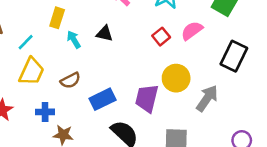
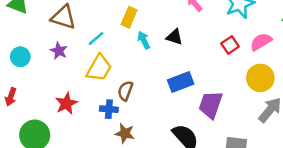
yellow circle: (176, 78) -> (260, 78), moved
brown semicircle: (70, 80) -> (125, 91), moved, turned 132
blue rectangle: (103, 99) -> (181, 82), moved

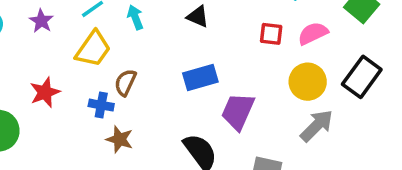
cyan arrow: (144, 40) -> (135, 17), moved
red square: (230, 45) -> (271, 34), turned 36

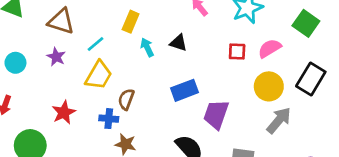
cyan arrow: (135, 17) -> (147, 47), moved

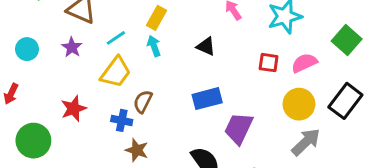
cyan arrow: (147, 47) -> (154, 46), moved

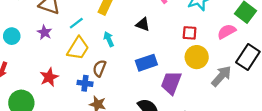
cyan arrow: (154, 46) -> (109, 39), moved
pink semicircle: (304, 63) -> (227, 31), moved
yellow circle: (299, 104) -> (197, 57), moved
gray arrow: (306, 142) -> (221, 76), moved

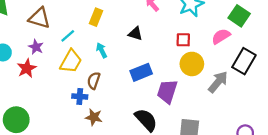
red star: (49, 77) -> (27, 68), moved

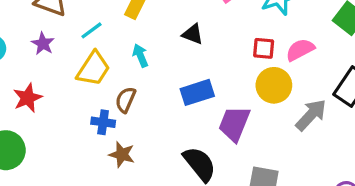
pink semicircle: (221, 36) -> (300, 50), moved
red star: (27, 68) -> (28, 98), moved

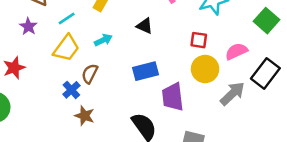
pink semicircle: (300, 50) -> (236, 51), moved
cyan arrow: (140, 55) -> (103, 40), turned 84
blue cross: (103, 122) -> (71, 90), turned 36
purple trapezoid: (234, 124) -> (173, 97), turned -32

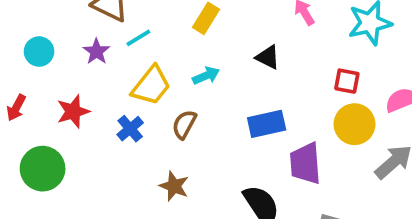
cyan line: (67, 18) -> (138, 38), moved
blue cross: (71, 90) -> (130, 129), moved

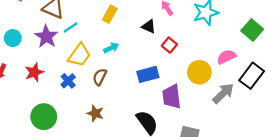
purple star: (96, 51) -> (46, 37), size x1.5
black triangle: (268, 57) -> (149, 27), moved
red square: (347, 81) -> (169, 45), moved, turned 32
green circle: (43, 169) -> (44, 117), moved

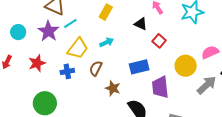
blue cross: (68, 81) -> (67, 71), turned 32
brown star: (95, 113) -> (113, 88), moved

